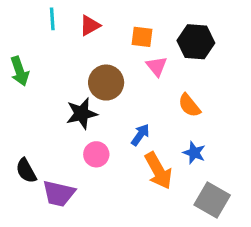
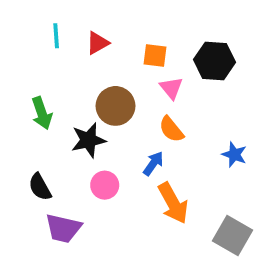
green arrow: (20, 71) -> (42, 113), moved
orange semicircle: (189, 105) -> (171, 129), moved
blue star: (194, 153) -> (234, 155), moved
black semicircle: (26, 171) -> (40, 187), moved

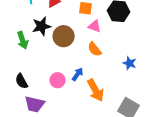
pink triangle: (171, 88) -> (95, 26), turned -32
black star: (88, 140) -> (42, 26), moved
blue arrow: (153, 164) -> (78, 74), moved

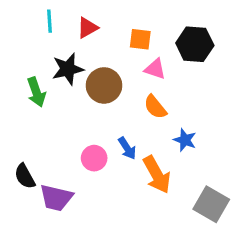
blue star: (130, 63) -> (185, 140), moved
blue arrow: (78, 74) -> (127, 148), turned 112
black semicircle: (22, 81) -> (25, 176), moved

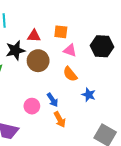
red triangle: (87, 28) -> (34, 36), moved, turned 32
black hexagon: (195, 44) -> (102, 46), moved
orange arrow: (157, 175) -> (60, 119), moved, size x0.7

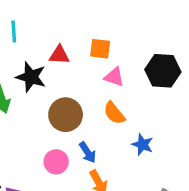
black star: (15, 50) -> (31, 77), turned 30
brown circle: (38, 61) -> (66, 115), moved

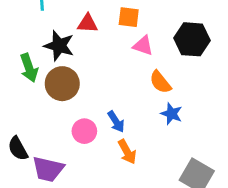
orange semicircle: (114, 113) -> (160, 82), moved
brown circle: (66, 115) -> (62, 84), moved

